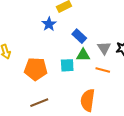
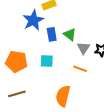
blue star: (49, 24) -> (33, 20), size x1.5
blue rectangle: (79, 36) -> (52, 34), moved, turned 32
green triangle: (83, 55) -> (70, 34), moved, turned 32

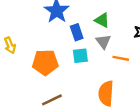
blue rectangle: (52, 34) -> (77, 32), moved
gray triangle: (83, 48) -> (103, 41), moved

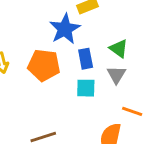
orange line: (121, 58) -> (132, 111), moved
orange pentagon: (45, 62) -> (44, 65), moved

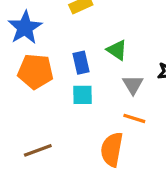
blue star: (65, 29) -> (25, 28), moved
gray triangle: (116, 75) -> (133, 85), moved

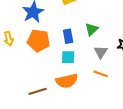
green triangle: (117, 50) -> (92, 29), turned 40
orange semicircle: (112, 149) -> (67, 81), moved, turned -115

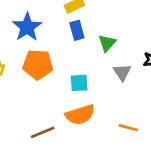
blue rectangle: (68, 36) -> (77, 30), moved
orange line: (101, 74) -> (128, 128), moved

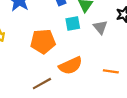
orange pentagon: (38, 64) -> (43, 41), moved
cyan square: (79, 83) -> (73, 23), moved

